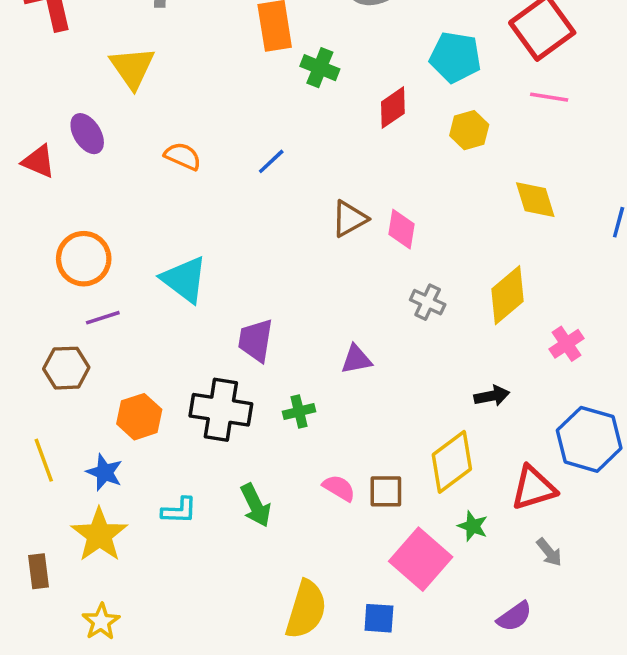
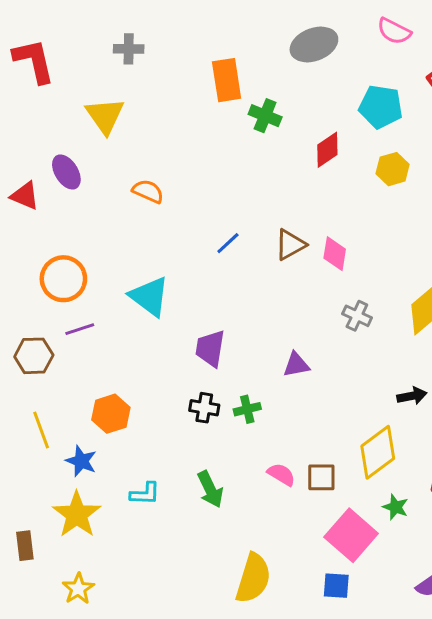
blue line: (271, 161) -> (228, 243), moved
brown hexagon: (66, 368) -> (34, 356), moved
black cross: (221, 410) -> (204, 408), moved, size x0.6
yellow line: (44, 460) -> (41, 430), moved
blue square: (379, 618) -> (336, 586), moved

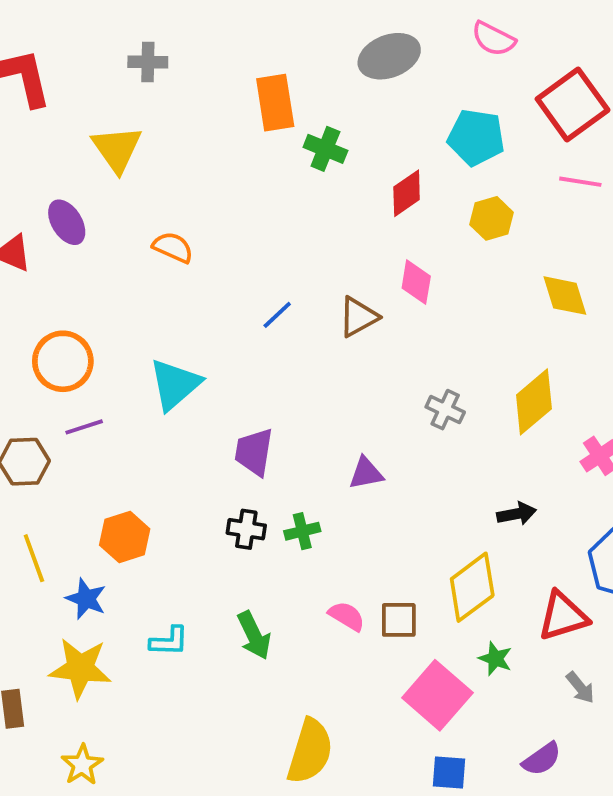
pink diamond: (335, 254) -> (416, 282), moved
cyan triangle: (149, 297) -> (175, 384), turned 42
yellow star: (77, 514) -> (80, 668), turned -30
blue square: (336, 586) -> (449, 772), moved

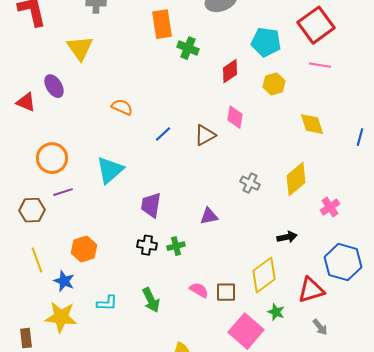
orange semicircle: (173, 247) -> (122, 107), moved

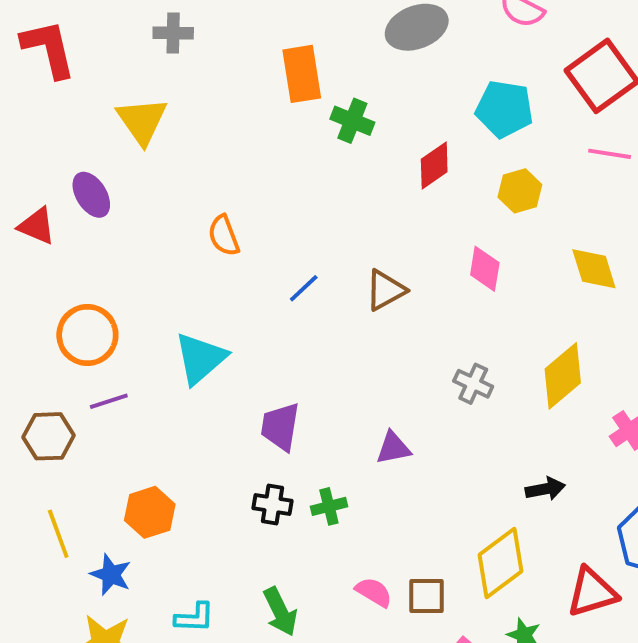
orange semicircle: (122, 107) -> (224, 236), turned -135
pink diamond: (235, 117) -> (485, 269), moved

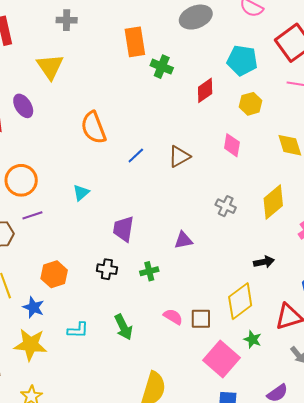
orange semicircle: (224, 236) -> (93, 128), size x1.5
cyan triangle: (200, 358) -> (81, 193), size x0.6
black cross: (272, 504) -> (107, 269), moved

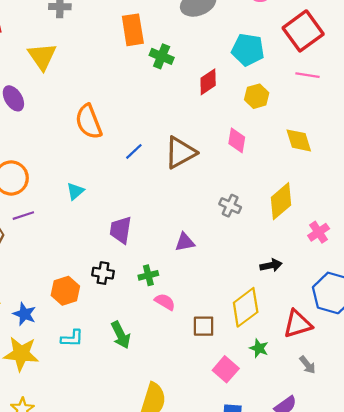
brown triangle: (179, 157) -> (180, 153), size x1.4
orange hexagon: (54, 274) -> (65, 291), moved
pink semicircle: (173, 317) -> (165, 302), moved
pink square: (222, 359) -> (226, 369), size x0.7

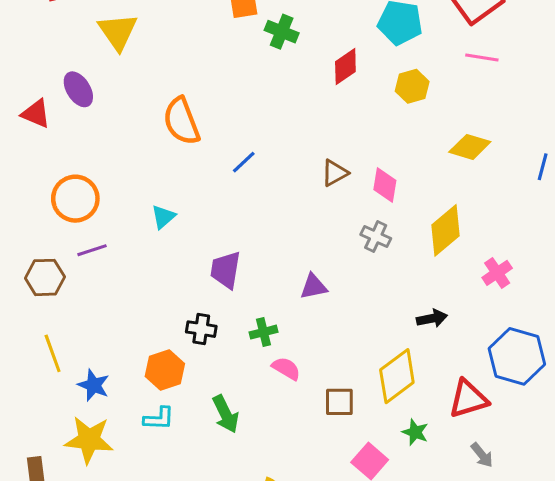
pink diamond: (237, 140) -> (385, 185), moved
yellow diamond: (299, 140) -> (470, 147), turned -56
brown triangle: (180, 153) -> (335, 173), moved, size x0.6
orange hexagon: (65, 291) -> (165, 370), moved

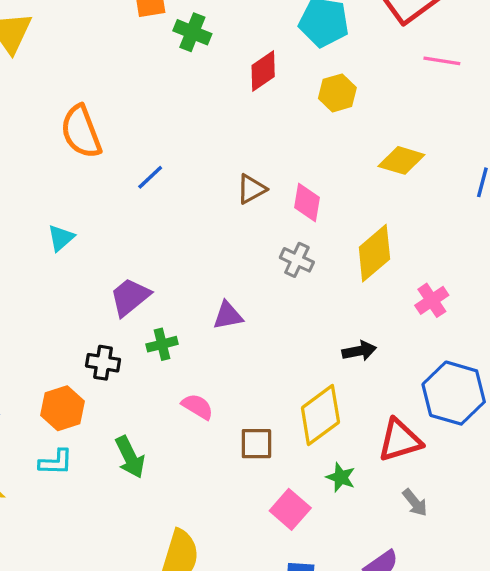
pink line: (482, 57) -> (442, 61), moved
purple trapezoid: (226, 270) -> (130, 297), turned 42
green cross: (263, 332) -> (162, 344), moved

